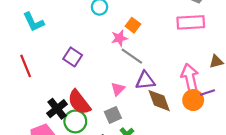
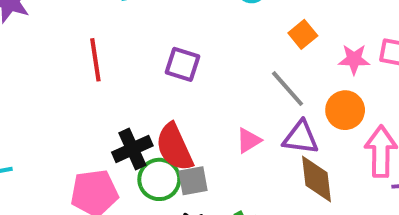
pink star: (119, 38) -> (354, 59), moved
purple square: (73, 57) -> (182, 64), turned -30
orange circle: (193, 100) -> (345, 110), moved
gray square: (113, 115) -> (193, 181), moved

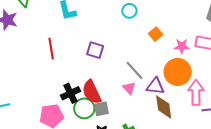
gray line: (288, 89) -> (135, 70), moved
orange circle: (345, 110) -> (178, 72), size x1.4
pink triangle: (249, 140) -> (129, 88), turned -40

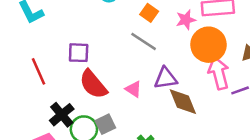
red line: (51, 49) -> (38, 71), moved
gray line: (135, 70) -> (144, 41), moved
orange circle: (178, 72) -> (208, 45), moved
red semicircle: (92, 92) -> (93, 84), moved

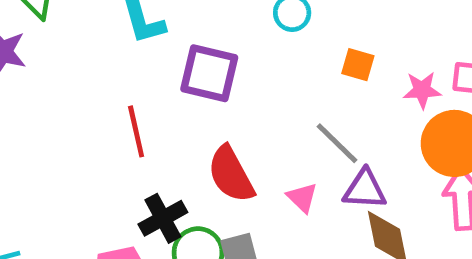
orange square: (149, 13) -> (358, 65), turned -30
gray line: (144, 41) -> (337, 143), moved
purple square: (79, 53) -> (209, 73), moved, size x1.4

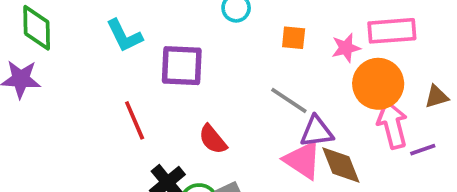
red semicircle: (231, 174) -> (213, 139), size x0.7
pink triangle: (302, 197) -> (303, 160), moved, size x1.6

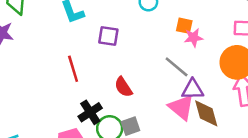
pink star: (346, 48) -> (194, 38), moved
purple square: (182, 66) -> (108, 36), size x0.7

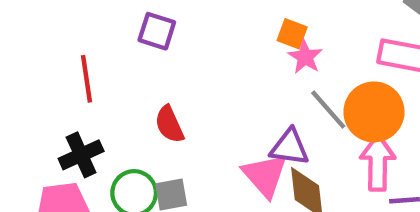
pink star: (194, 38) -> (305, 57), turned 30
gray line: (177, 67) -> (328, 110), moved
black cross: (90, 112) -> (81, 155), moved

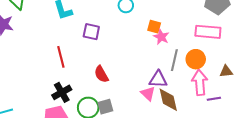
gray line: (328, 110) -> (174, 60), turned 60
orange circle: (374, 112) -> (196, 59), size x0.7
pink triangle: (265, 175) -> (148, 94), size x0.7

